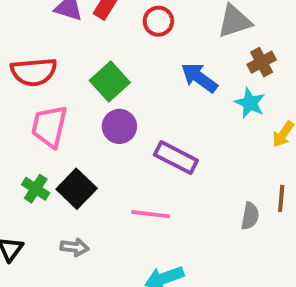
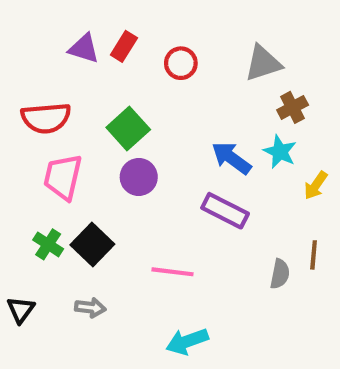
blue arrow: (199, 78) -> (231, 158), moved
purple rectangle: (176, 158) -> (225, 211), moved

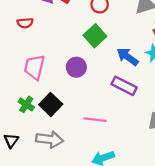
red semicircle: (46, 118) -> (25, 23), moved, size x0.6
green square: (128, 129) -> (95, 36), moved
gray arrow: (90, 308) -> (50, 139), size x1.6

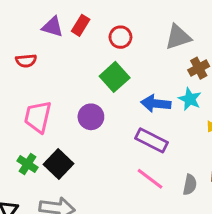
blue arrow: (128, 57) -> (156, 104), turned -30
pink line: (95, 120) -> (150, 179), moved, turned 30

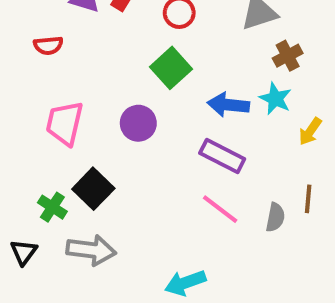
green cross: (28, 164) -> (52, 207), moved

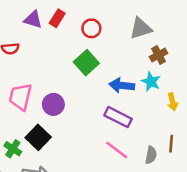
purple circle: (138, 123) -> (53, 104), moved
yellow arrow: (310, 131) -> (172, 102), turned -48

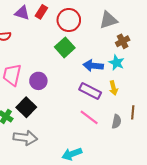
red circle: (91, 28) -> (69, 20), size x1.5
yellow arrow: (172, 102) -> (113, 88), moved

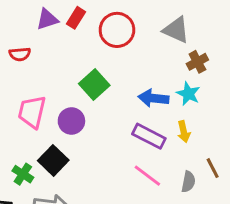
purple triangle: (22, 13) -> (47, 19), turned -35
gray triangle: (108, 20) -> (176, 30), turned 42
green square: (65, 47) -> (94, 85), moved
brown line: (133, 112) -> (213, 168), turned -32

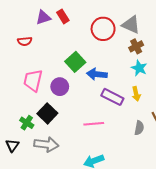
red rectangle: (76, 18) -> (63, 16), turned -64
red circle: (117, 30) -> (103, 29), moved
brown cross: (197, 62) -> (136, 46), moved
blue arrow: (153, 98) -> (97, 74), moved
pink line: (147, 176) -> (94, 124), moved, turned -42

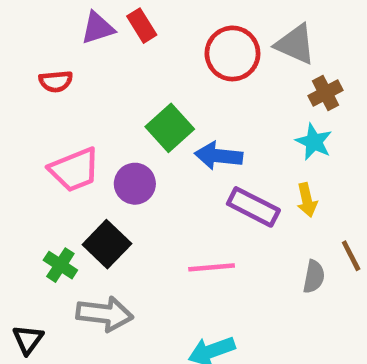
brown cross: (136, 46) -> (325, 93), moved
pink trapezoid: (33, 80) -> (74, 170), turned -125
black triangle: (12, 145) -> (28, 339), moved

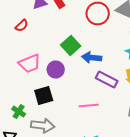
red semicircle: (56, 81) -> (22, 26), turned -40
black square: (107, 244) -> (44, 96), turned 30
green cross: (60, 265) -> (19, 112), moved

